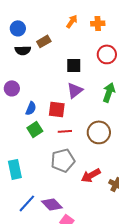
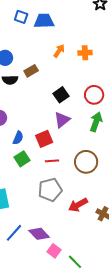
red circle: (107, 54) -> (94, 95), moved
black square: (74, 65) -> (61, 95), turned -35
red square: (57, 109) -> (44, 139), turned -30

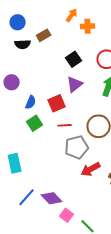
orange cross: (85, 53) -> (88, 26), moved
gray pentagon: (50, 190) -> (77, 147), moved

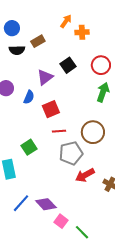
purple triangle: (75, 84) -> (45, 77), moved
blue semicircle: (31, 102) -> (29, 97), moved
green square: (35, 123) -> (29, 147), moved

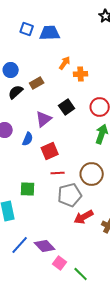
black semicircle: (17, 50) -> (16, 92), turned 140
green square: (29, 147) -> (28, 189), turned 35

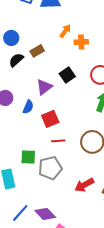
gray pentagon: (70, 195) -> (50, 168), moved

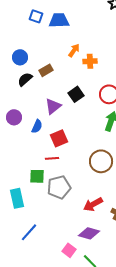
red line: (58, 141) -> (52, 158), moved
purple diamond: (45, 214) -> (89, 233), moved, turned -30

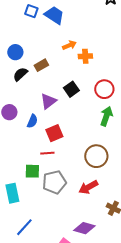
blue trapezoid: (59, 20) -> (54, 15), turned 35
orange arrow: (74, 50) -> (69, 45), turned 32
red arrow: (93, 204) -> (88, 187), moved

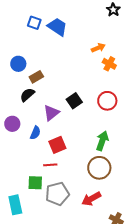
orange arrow: (69, 45) -> (98, 48), moved
orange cross: (85, 56) -> (109, 64), moved, turned 32
brown rectangle: (41, 65) -> (36, 77), moved
black semicircle: (20, 74) -> (27, 95), moved
green arrow: (106, 116) -> (102, 141), moved

